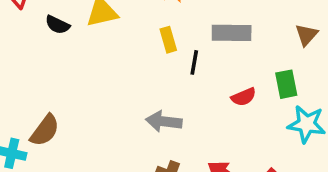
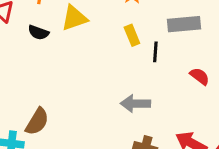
red semicircle: (244, 97) -> (200, 76), turned -114

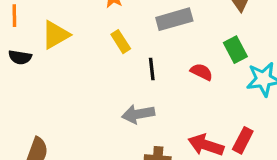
black line: (155, 52) -> (152, 69), moved

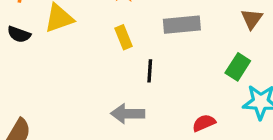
green rectangle: (235, 50) -> (238, 67), turned 50
red semicircle: (201, 72) -> (204, 123), moved, turned -60

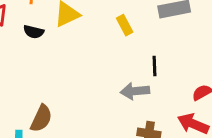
black line: (150, 71) -> (155, 66), moved

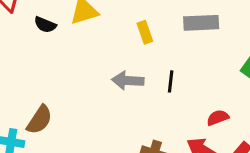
gray arrow: (135, 91) -> (128, 80), moved

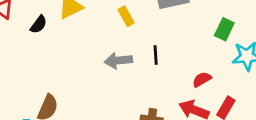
black semicircle: (45, 25) -> (39, 24), turned -66

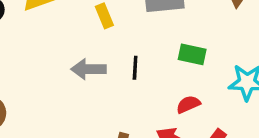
green rectangle: (224, 29) -> (192, 54), moved, turned 70

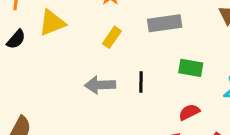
yellow rectangle: (104, 16) -> (112, 37), turned 60

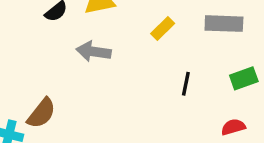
green rectangle: (191, 68) -> (244, 78), turned -40
gray arrow: (100, 85) -> (94, 51), moved

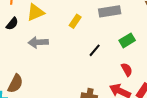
black line: (186, 84) -> (95, 50), turned 40
red semicircle: (233, 127) -> (127, 70), turned 88

